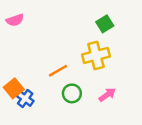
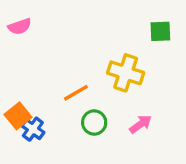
green square: (105, 24) -> (160, 31), moved, turned 30
yellow cross: (96, 55) -> (126, 73), turned 32

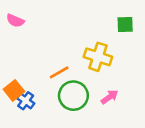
pink semicircle: (20, 26) -> (15, 21), turned 42
green circle: (94, 123) -> (73, 96), size x1.5

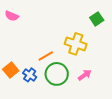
green square: (125, 25) -> (97, 19), turned -32
blue cross: (26, 101) -> (30, 75), moved

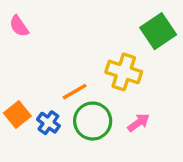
pink semicircle: (12, 16) -> (19, 26), turned 32
green square: (97, 19) -> (158, 31), size x1.5

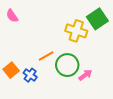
yellow cross: (124, 72) -> (76, 31), moved
green circle: (93, 121) -> (67, 65), moved

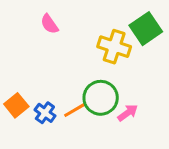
pink semicircle: (12, 16) -> (49, 24), moved
orange line: (46, 56) -> (75, 110), moved

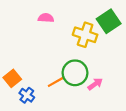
pink semicircle: (49, 24) -> (46, 18), moved, turned 128
blue cross: (45, 113) -> (27, 95), moved

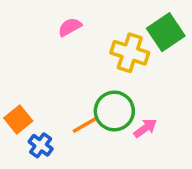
pink semicircle: (46, 18) -> (70, 27), turned -32

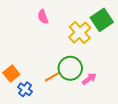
pink semicircle: (70, 27) -> (43, 17), turned -80
yellow cross: (130, 53) -> (80, 32), turned 30

